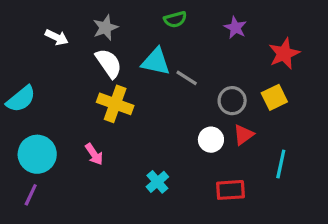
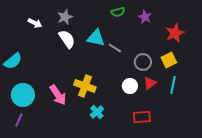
green semicircle: (175, 19) -> (118, 12), moved
yellow cross: (115, 104) -> (85, 86), moved
pink arrow: (94, 154) -> (58, 95), size x1.5
cyan line: (281, 164) -> (173, 85), moved

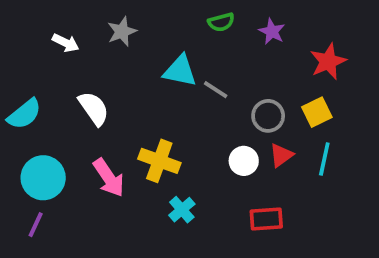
white semicircle: (67, 39) -> (94, 108), moved

